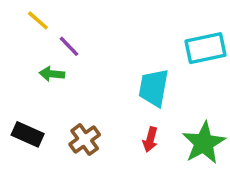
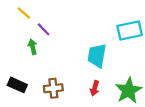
green arrow: (52, 74) -> (33, 47), turned 72
brown cross: (85, 140) -> (53, 88), turned 30

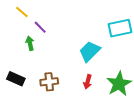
cyan trapezoid: (97, 56) -> (90, 51), turned 35

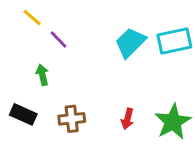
green arrow: (30, 43) -> (42, 75), moved
cyan trapezoid: (90, 51) -> (130, 42), moved

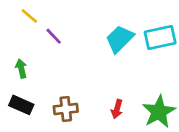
green arrow: (42, 75) -> (21, 69), moved

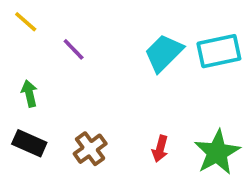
yellow line: (29, 16) -> (26, 22), moved
brown cross: (66, 109) -> (90, 149), turned -30

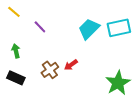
brown cross: (90, 149) -> (50, 70), moved
red arrow: (160, 149) -> (71, 65), moved, turned 40

